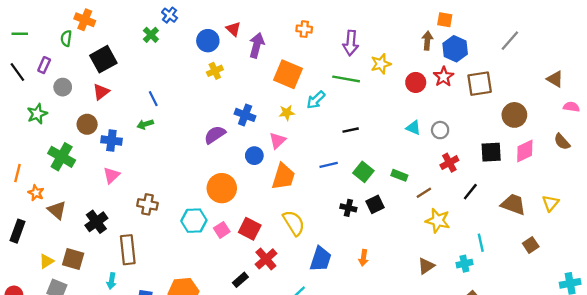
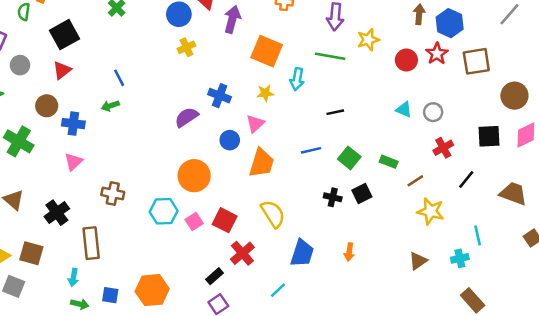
cyan arrow: (316, 100) -> (297, 79), turned -36

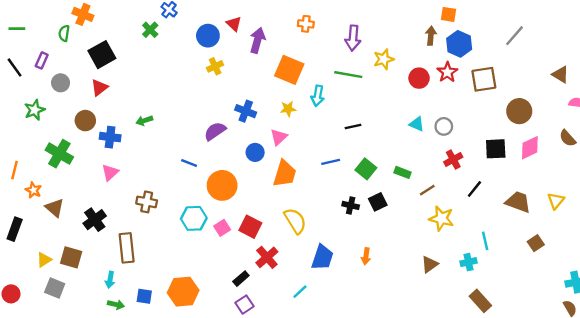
blue line: (119, 78) -> (189, 163), moved, turned -42

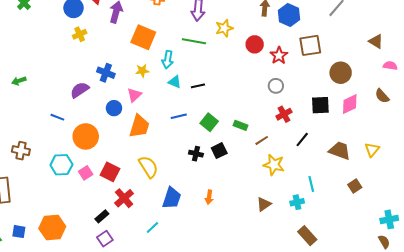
red star: (447, 72) -> (279, 56), moved
cyan triangle: (417, 124) -> (175, 82), moved

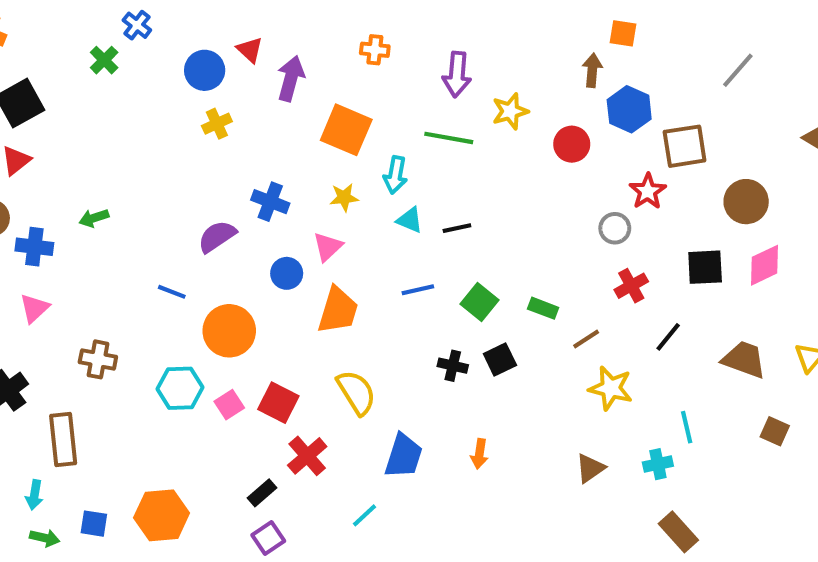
blue hexagon: (289, 15) -> (629, 109), moved
red star: (279, 56) -> (648, 191), moved
brown square: (355, 186) -> (775, 431), turned -32

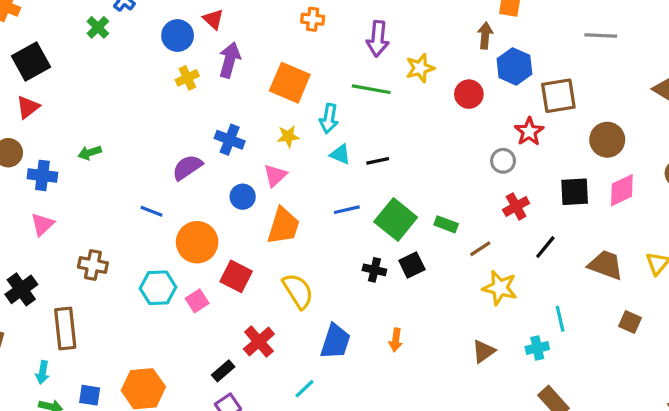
gray line: (738, 70) -> (601, 36), turned 52
purple arrow: (291, 79) -> (230, 60), moved
green square: (479, 302) -> (396, 219), size x1.4
red square: (278, 403) -> (236, 276), moved

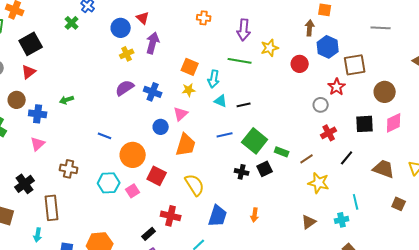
orange square: (290, 83) -> (190, 67), moved, size x0.7
purple semicircle: (187, 167) -> (125, 88), moved
green rectangle: (446, 224) -> (282, 152), moved
red cross: (259, 342) -> (171, 216), turned -36

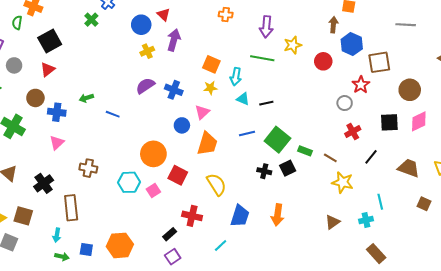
blue line: (105, 136) -> (113, 114), moved
brown line: (307, 159) -> (330, 158), turned 64
orange arrow: (255, 215) -> (277, 215), size x1.5

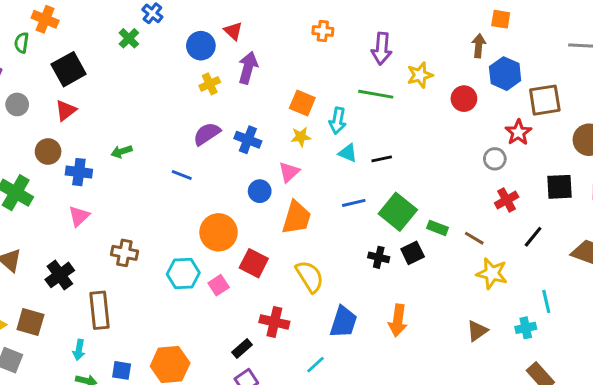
blue line: (113, 114) -> (182, 175), moved

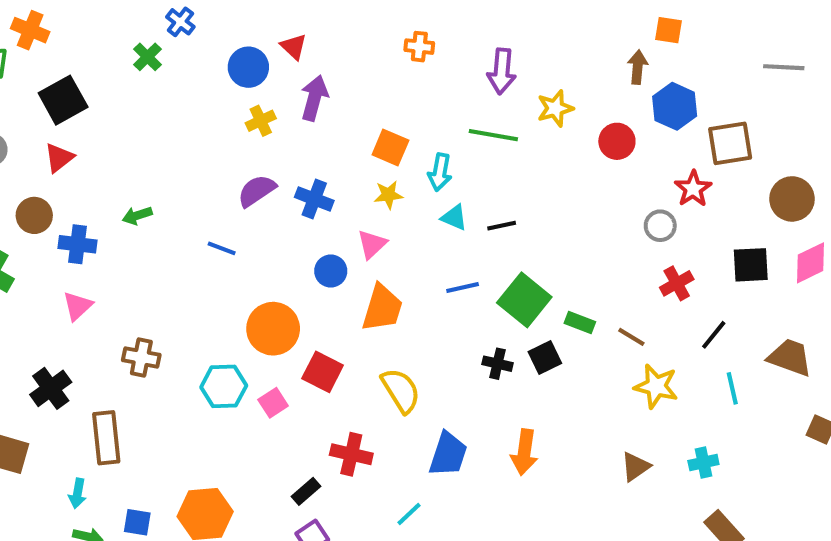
cyan line: (546, 301) -> (732, 388), moved

